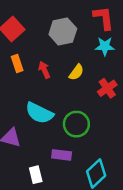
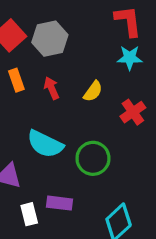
gray hexagon: (63, 31) -> (50, 39), moved
purple rectangle: (62, 155) -> (59, 203), moved
white rectangle: (36, 175) -> (29, 214), moved

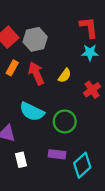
orange rectangle: (16, 80) -> (12, 68), turned 48
red arrow: (51, 88) -> (36, 73), size x1.5
purple rectangle: (59, 203) -> (57, 154), moved

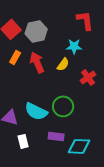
cyan star: (90, 53) -> (74, 46), moved
cyan semicircle: (32, 112) -> (36, 111), moved
cyan diamond: (82, 165) -> (79, 146), turned 45

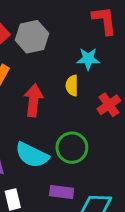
red arrow: (37, 62) -> (33, 100), moved, turned 30
yellow semicircle: (63, 64) -> (72, 86), turned 144

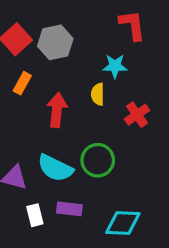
purple rectangle: (62, 192) -> (69, 209), moved

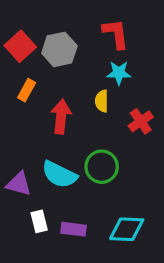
red L-shape: (132, 25) -> (116, 34), moved
purple rectangle: (69, 209) -> (73, 229), moved

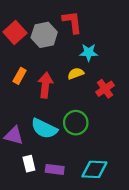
red L-shape: (116, 34) -> (72, 22), moved
orange rectangle: (27, 90) -> (20, 76), moved
yellow semicircle: (102, 101) -> (76, 73), turned 70

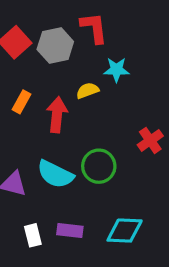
yellow semicircle: (76, 73) -> (88, 91), moved
red cross: (105, 89) -> (150, 140), moved
white rectangle: (29, 164) -> (33, 235), moved

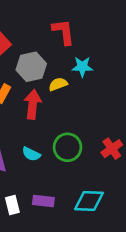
gray hexagon: (55, 45) -> (31, 67), moved
red cross: (150, 140) -> (112, 149), moved
cyan semicircle: (55, 174) -> (31, 154), size x0.6

